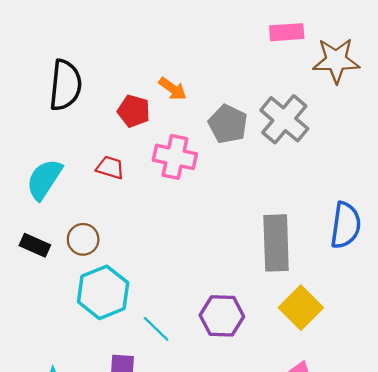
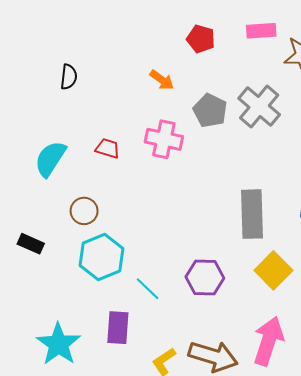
black semicircle: (65, 85) -> (69, 77), size x0.6
red pentagon: (134, 111) -> (201, 39), moved
black rectangle: (35, 245) -> (31, 244), moved

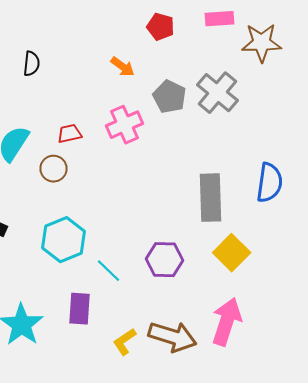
pink cross: (164, 139) -> (124, 125), turned -36
red trapezoid: (108, 148) -> (70, 134), turned -30
brown circle: (84, 211) -> (54, 169), moved

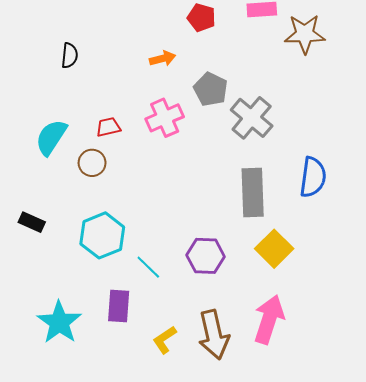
orange arrow: (122, 67) -> (163, 59), turned -50
gray cross: (218, 93) -> (252, 118), moved
brown arrow: (172, 337) -> (214, 335), turned 60

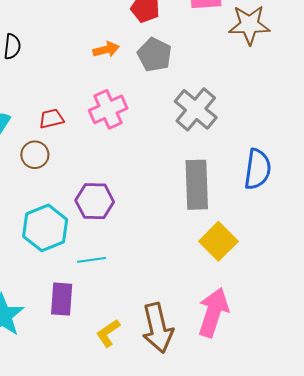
gray pentagon: (211, 89) -> (154, 55), moved
purple hexagon: (206, 256) -> (95, 201), moved
cyan line: (148, 267) -> (92, 260), turned -52

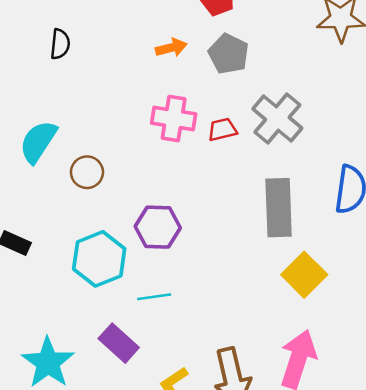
pink cross: (108, 109) -> (174, 119), turned 33
red trapezoid: (51, 119) -> (222, 130), moved
purple rectangle: (62, 299) -> (119, 343), turned -52

